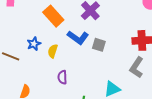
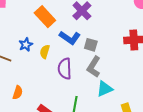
gray L-shape: (136, 67) -> (94, 67), moved
purple semicircle: (62, 77) -> (65, 69), moved, size x1.5

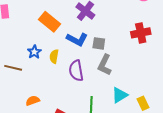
cyan triangle: (105, 89) -> (120, 95), moved
orange semicircle: (18, 93) -> (33, 101), turned -120

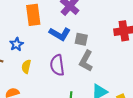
orange rectangle: (50, 22) -> (33, 15), turned 40
yellow semicircle: (54, 56) -> (26, 67), moved

